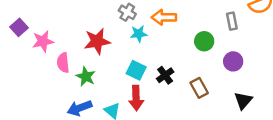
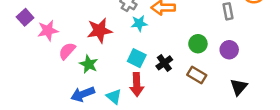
green circle: (204, 41) -> (198, 44), moved
pink semicircle: (63, 63) -> (67, 51), turned 48
brown rectangle: (199, 88) -> (197, 75), turned -30

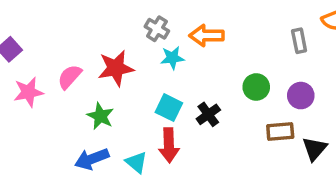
pink star: (48, 31) -> (28, 92), moved
pink semicircle: (67, 51) -> (70, 77), moved
brown rectangle: (197, 75) -> (280, 132), moved, turned -36

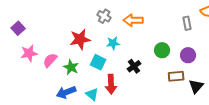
cyan star: (172, 58) -> (113, 43), moved
pink semicircle: (70, 77) -> (50, 60), moved
cyan square: (169, 108) -> (98, 62), moved

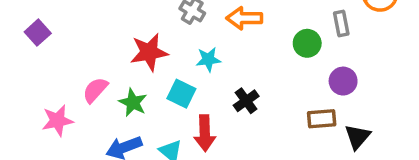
green circle: (162, 50) -> (307, 43), moved
pink star: (29, 53) -> (57, 121), moved

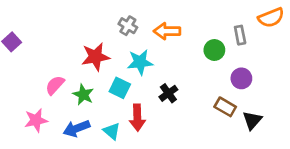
cyan star: (208, 59) -> (140, 62), size x1.4
brown rectangle: (322, 119) -> (225, 107), turned 35
pink star: (57, 121) -> (36, 120), moved

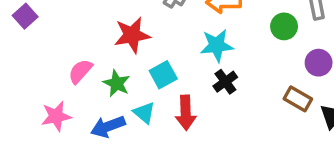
cyan star: (140, 62) -> (217, 45), moved
cyan square: (120, 88) -> (163, 75), turned 35
cyan triangle: (112, 131) -> (144, 113), moved

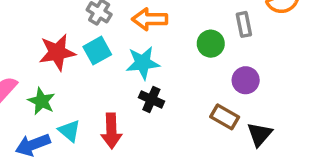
cyan square: (163, 75) -> (97, 51), moved
black cross: (225, 82) -> (151, 99), turned -30

